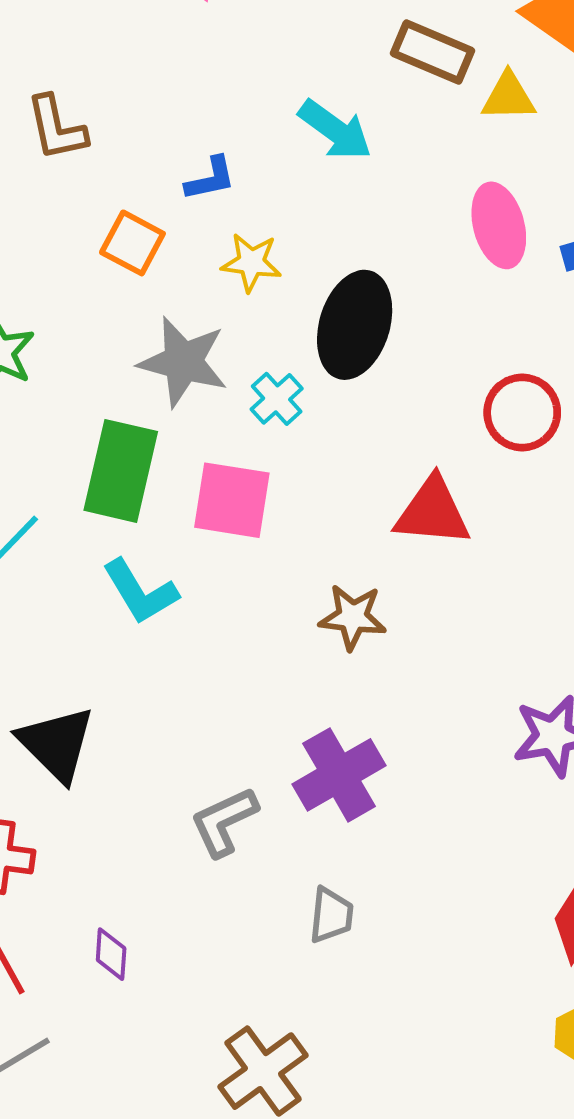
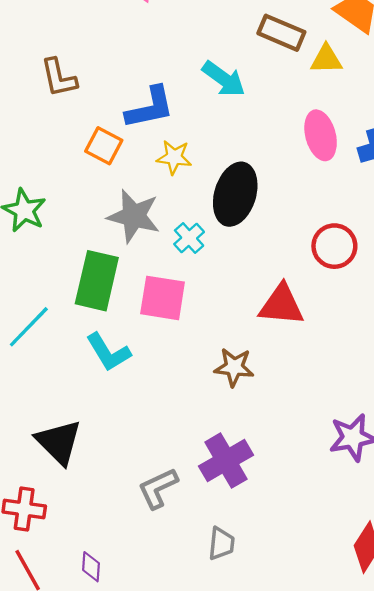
blue L-shape: (210, 179) -> (150, 108), size x1.6

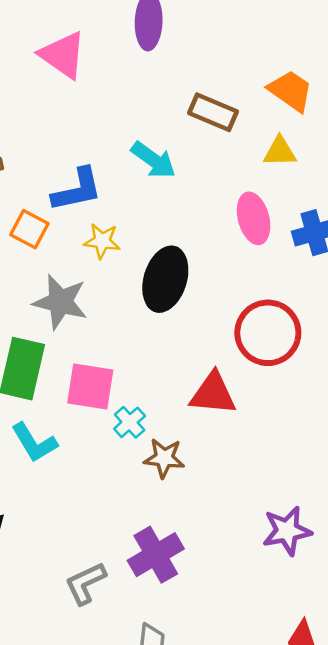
yellow triangle: (326, 59) -> (280, 152), moved
cyan cross: (189, 238) -> (130, 422), moved
red circle: (334, 246) -> (268, 333), size x1.4

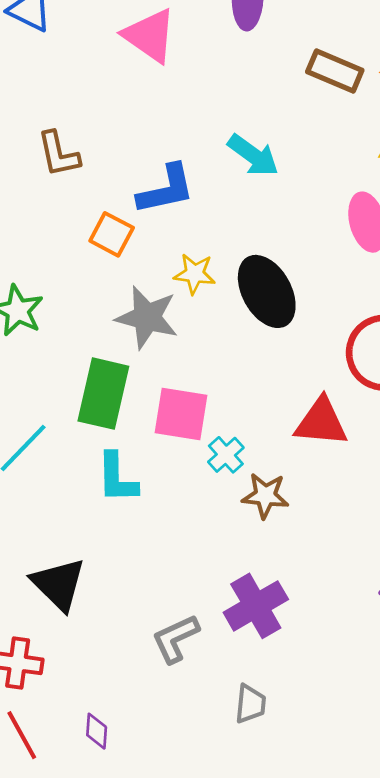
brown rectangle: (213, 112) -> (335, 71), moved
yellow star: (102, 241) -> (195, 274), moved
black ellipse: (165, 279) -> (267, 291), turned -46
cyan L-shape: (34, 443) -> (117, 478), turned 30

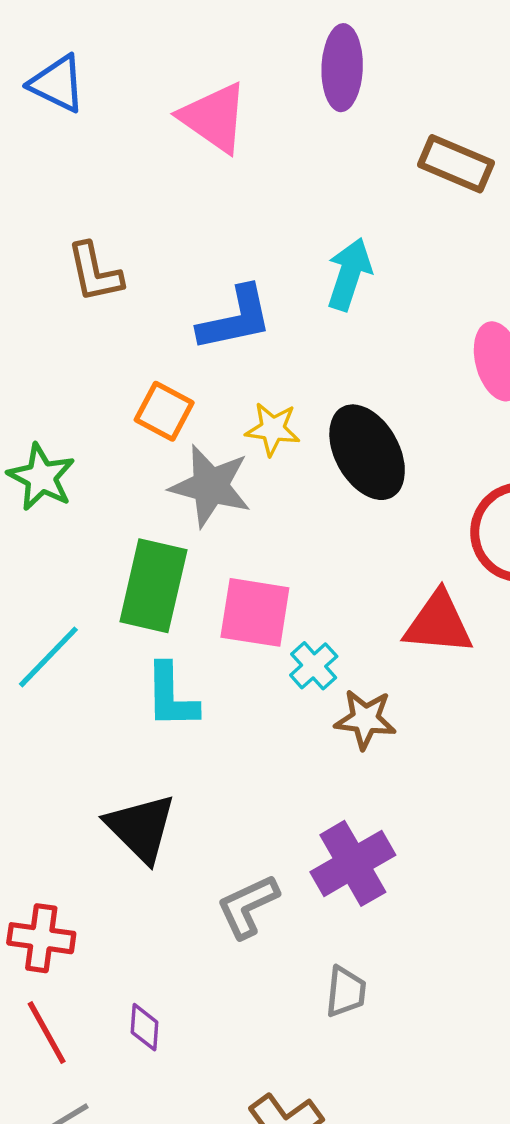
cyan arrow: (253, 155) -> (349, 274), turned -108
orange square: (112, 234) -> (164, 411), moved
black triangle: (58, 584) -> (141, 828), moved

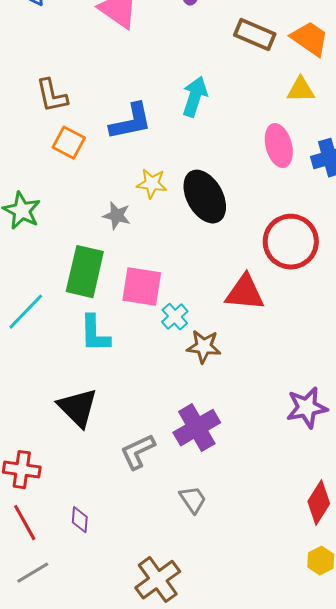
orange square: (164, 411) -> (69, 143), moved
gray star: (210, 486) -> (117, 216), size x0.6
gray trapezoid: (346, 992) -> (193, 500), turned -40

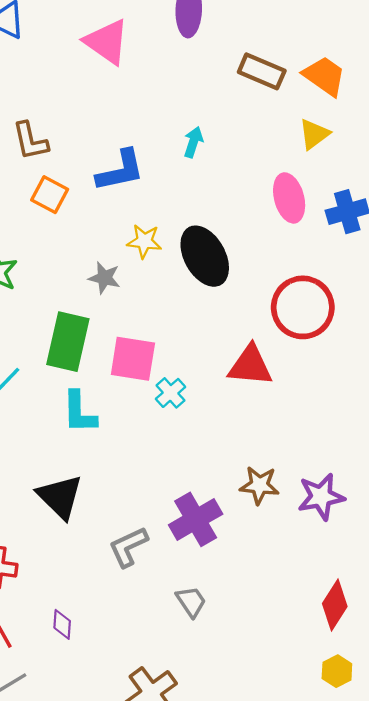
yellow triangle: (301, 90) -> (314, 134), turned -36
cyan arrow: (195, 97) -> (193, 142), size x0.7
brown star: (204, 347) -> (259, 485), moved

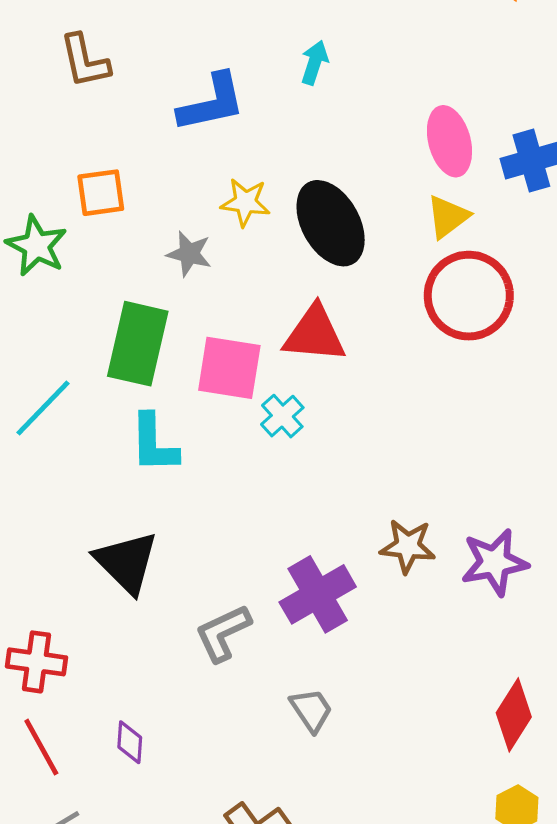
yellow triangle: (314, 134) -> (448, 217), moved
orange square: (50, 195) -> (101, 193), moved, turned -36
red triangle: (250, 366) -> (314, 334), moved

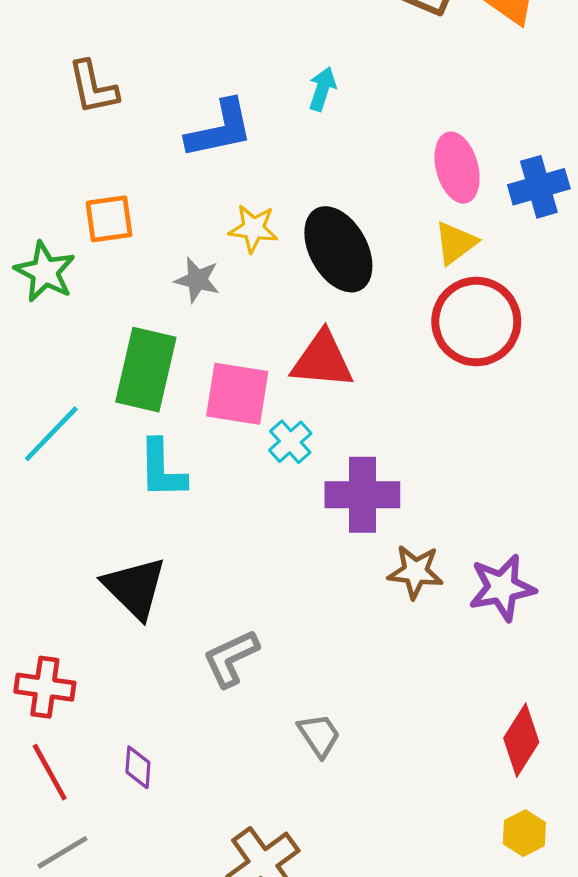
purple cross: (318, 594) -> (362, 495), moved, turned 30

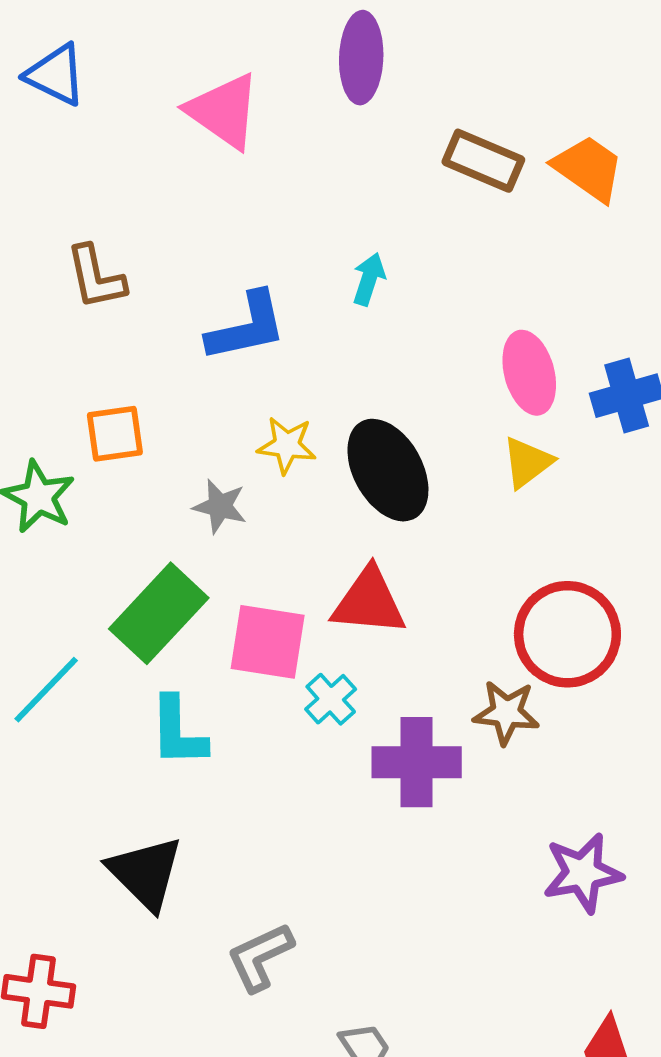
red circle: (476, 322) -> (567, 634), moved
green rectangle: (146, 370) -> (159, 613), turned 30
brown star: (415, 572) -> (506, 713), moved

